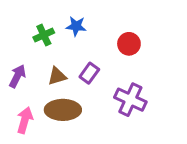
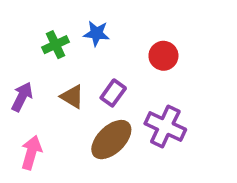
brown triangle: (57, 76) -> (72, 97), turned 48
brown ellipse: (63, 110) -> (111, 140), moved, turned -44

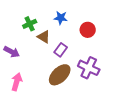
blue star: (96, 33) -> (61, 18), moved
purple arrow: (22, 97) -> (12, 52), turned 91
brown triangle: (72, 97) -> (44, 37), moved

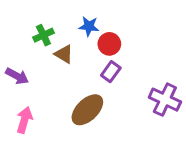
red circle: (88, 30) -> (109, 44), moved
purple rectangle: (61, 50) -> (111, 72), moved
purple cross: (89, 68) -> (165, 100), moved

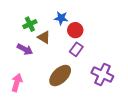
purple arrow: (17, 76) -> (25, 49), moved
purple cross: (165, 100) -> (102, 75), moved

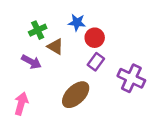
purple cross: (102, 75) -> (131, 78), moved

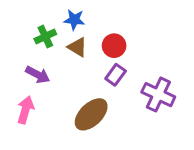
blue star: (77, 22) -> (74, 20), moved
brown triangle: (55, 47) -> (77, 47), moved
pink arrow: (21, 104) -> (25, 110), moved

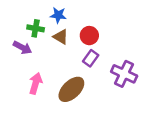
green cross: (45, 37) -> (36, 28), turned 35
purple arrow: (38, 75) -> (22, 47), moved
pink arrow: (25, 110) -> (36, 83), moved

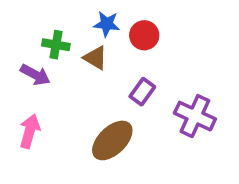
blue star: (58, 15) -> (107, 24), moved
red circle: (89, 36) -> (144, 35), moved
pink arrow: (36, 83) -> (30, 131), moved

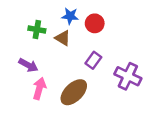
purple arrow: (35, 75) -> (28, 65), moved
pink arrow: (30, 131) -> (39, 89), moved

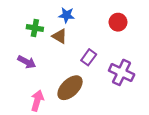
red circle: (95, 23) -> (118, 22), moved
pink arrow: (39, 89) -> (37, 101), moved

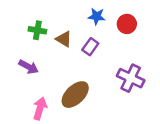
blue star: (66, 15) -> (97, 16), moved
purple rectangle: (89, 57) -> (90, 47), moved

